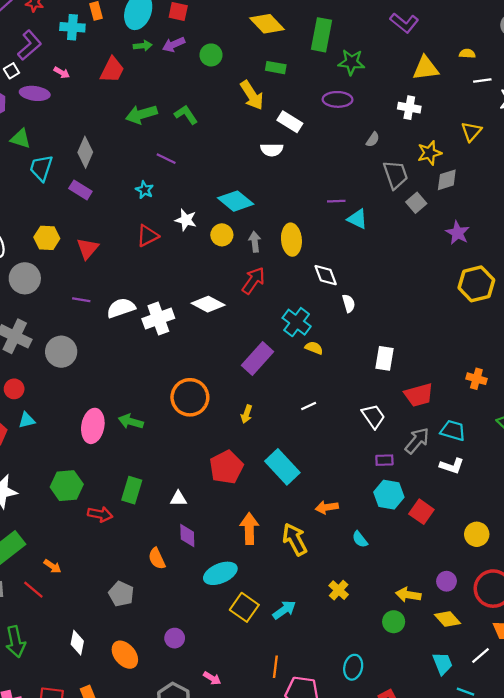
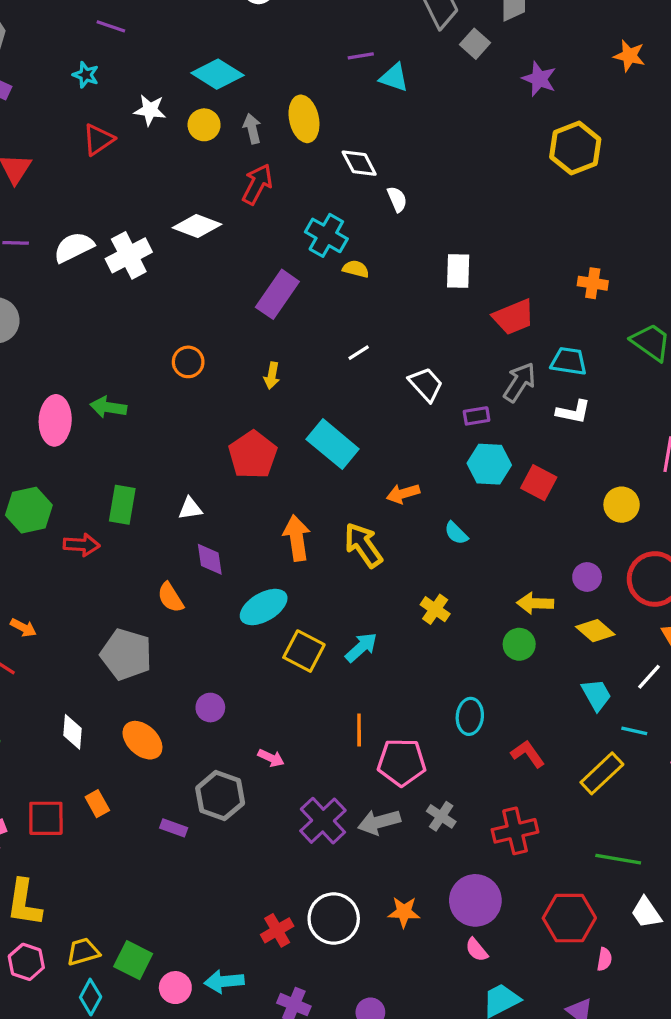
orange circle: (190, 397) -> (188, 362), size x0.6
white trapezoid: (373, 416) -> (426, 384), moved
gray pentagon: (121, 594) -> (126, 654), size x1.4

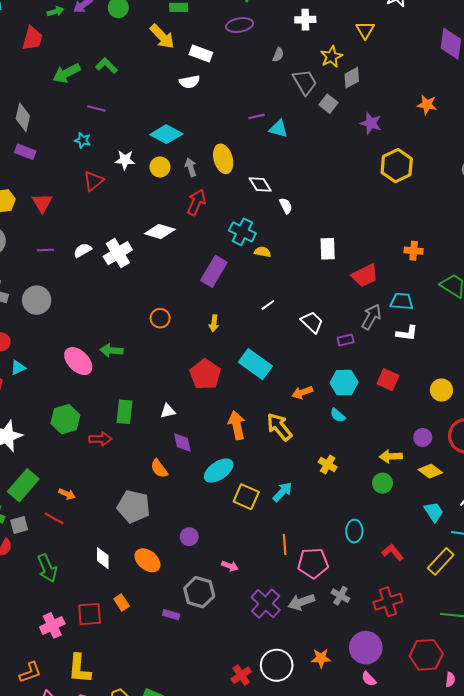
white semicircle: (74, 247) -> (83, 250), size x0.7
pink ellipse: (55, 420) -> (78, 361), turned -44
cyan hexagon: (489, 464) -> (344, 383), moved

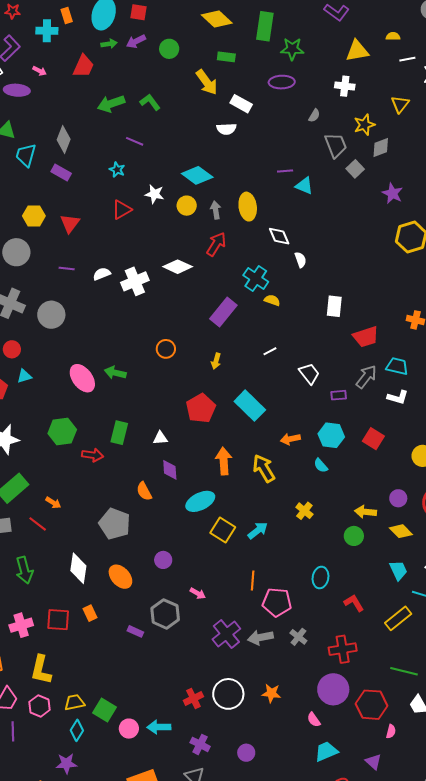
white diamond: (103, 558) -> (78, 568), size x1.4
purple circle: (366, 648) -> (333, 689), moved

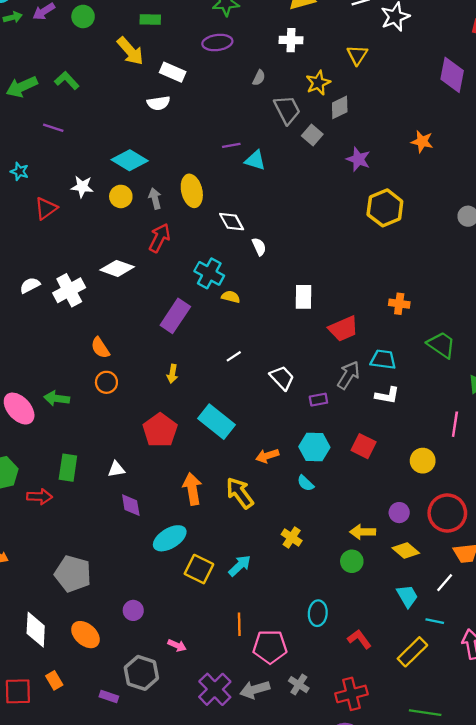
cyan star: (117, 170) -> (19, 171), moved
orange circle: (166, 349) -> (106, 382), moved
orange semicircle: (144, 491) -> (100, 348), moved

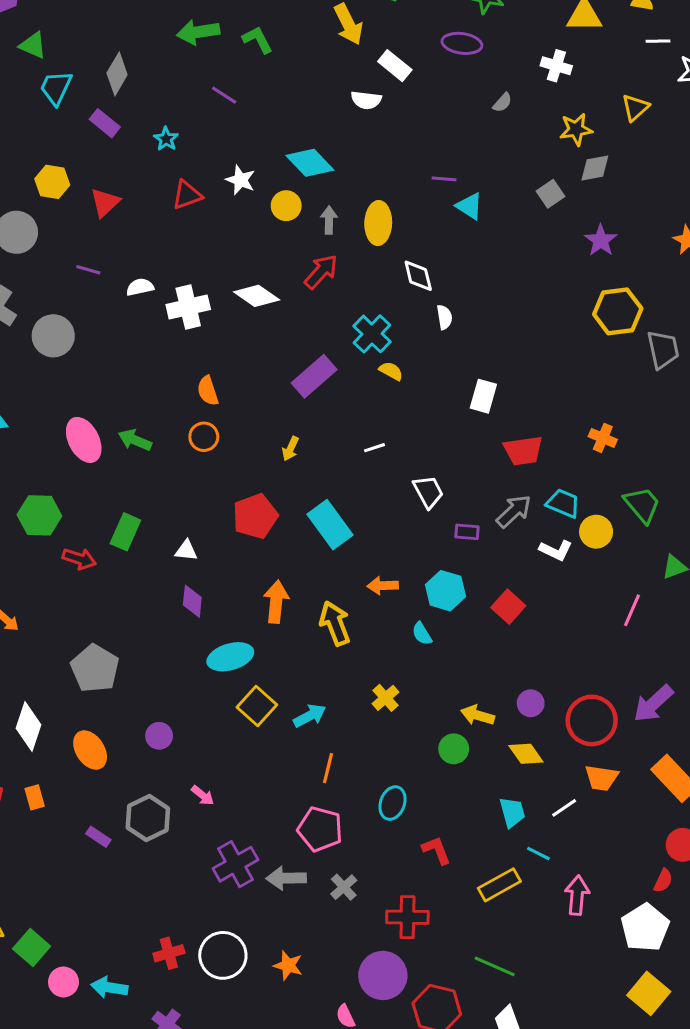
gray trapezoid: (287, 110) -> (663, 349), moved
yellow circle: (423, 461) -> (596, 532), moved
orange line: (239, 624) -> (328, 768), moved

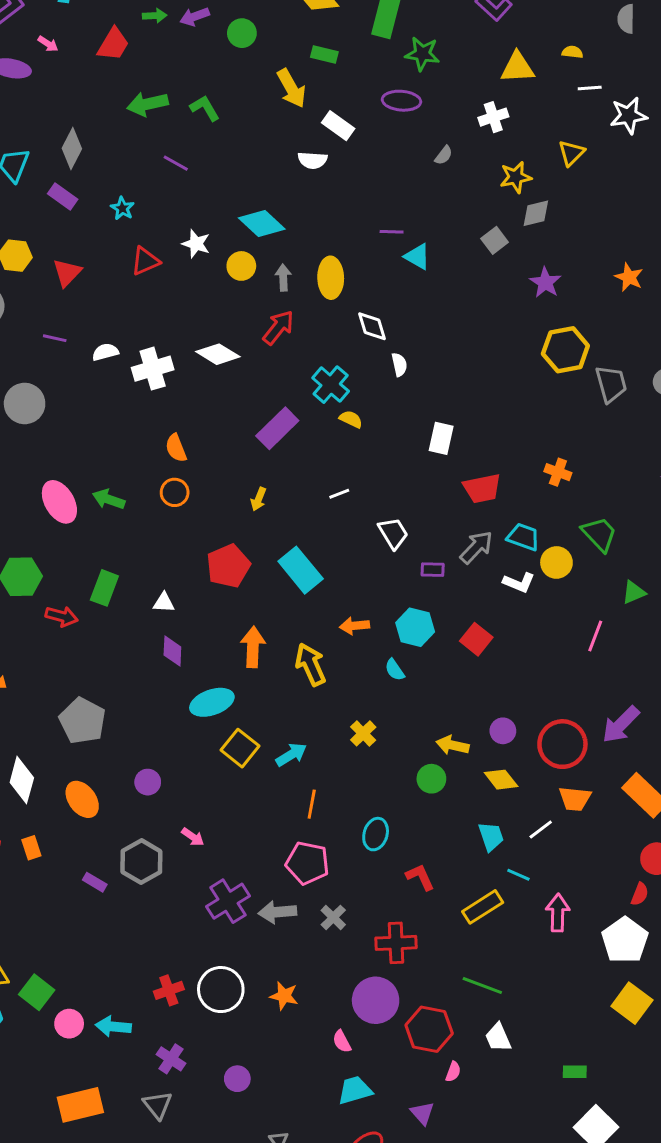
white cross: (556, 66) -> (493, 117), turned -32

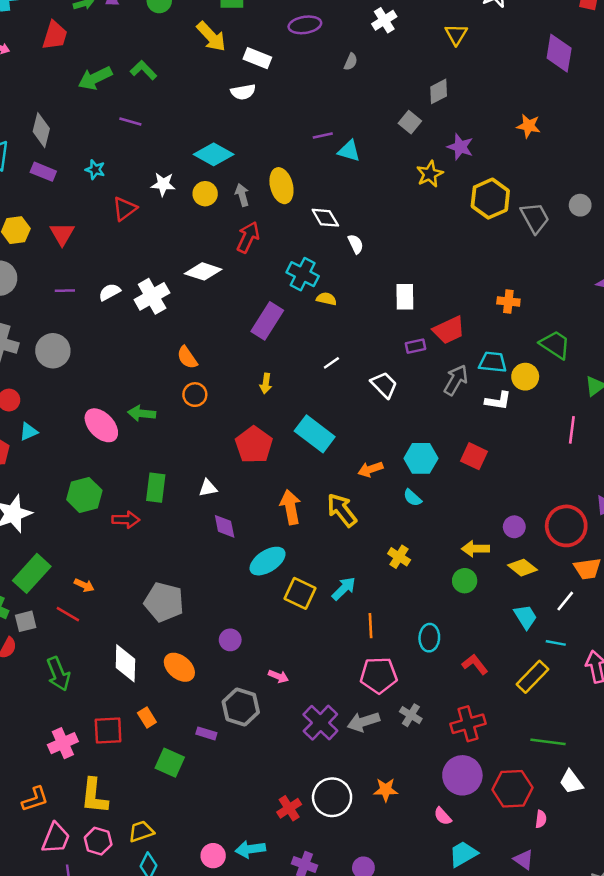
yellow star: (516, 177) -> (430, 174), moved
purple rectangle: (433, 570) -> (416, 346), moved
green square: (37, 992) -> (170, 763), moved

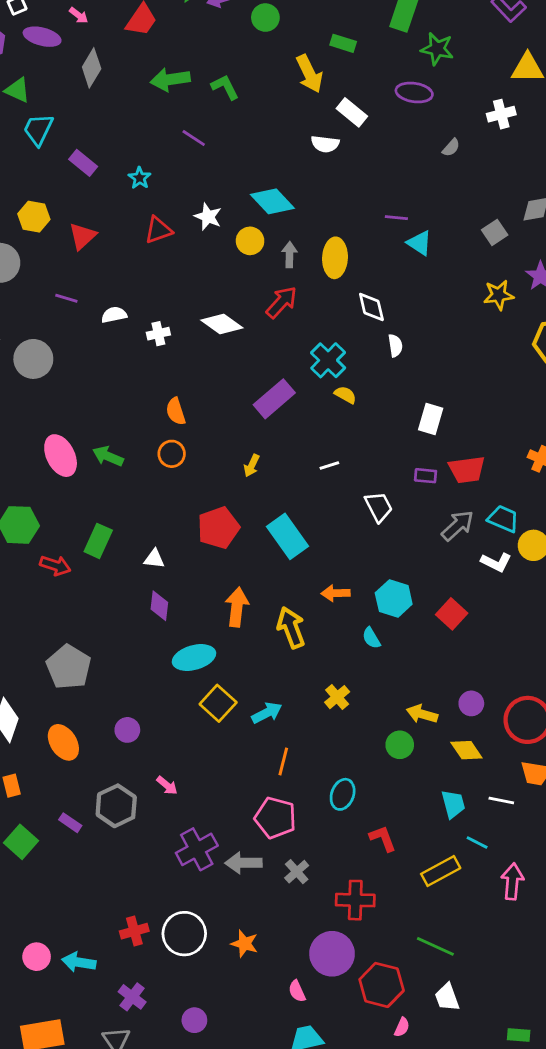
gray diamond: (41, 130) -> (92, 68), moved
white cross: (152, 296) -> (158, 334), size x0.6
white line: (565, 601) -> (501, 800), turned 45

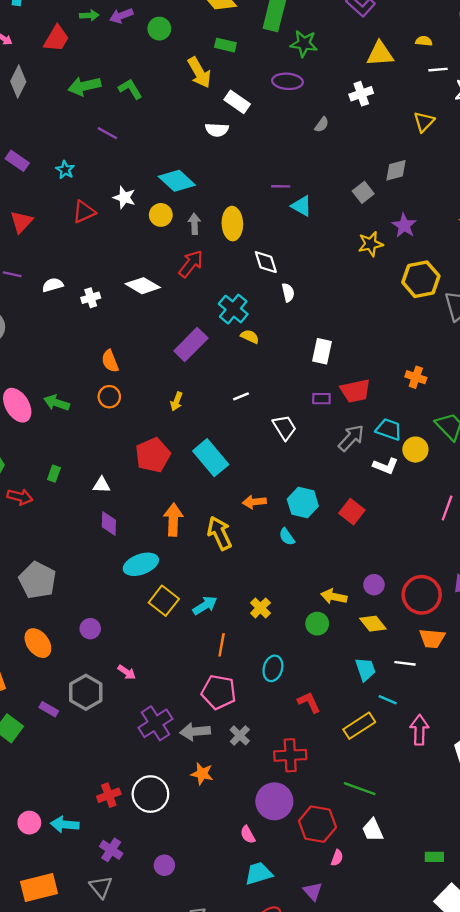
green rectangle: (98, 541) -> (54, 474), size x0.6
yellow cross: (337, 697) -> (260, 608), moved
orange star: (244, 944) -> (202, 774), moved

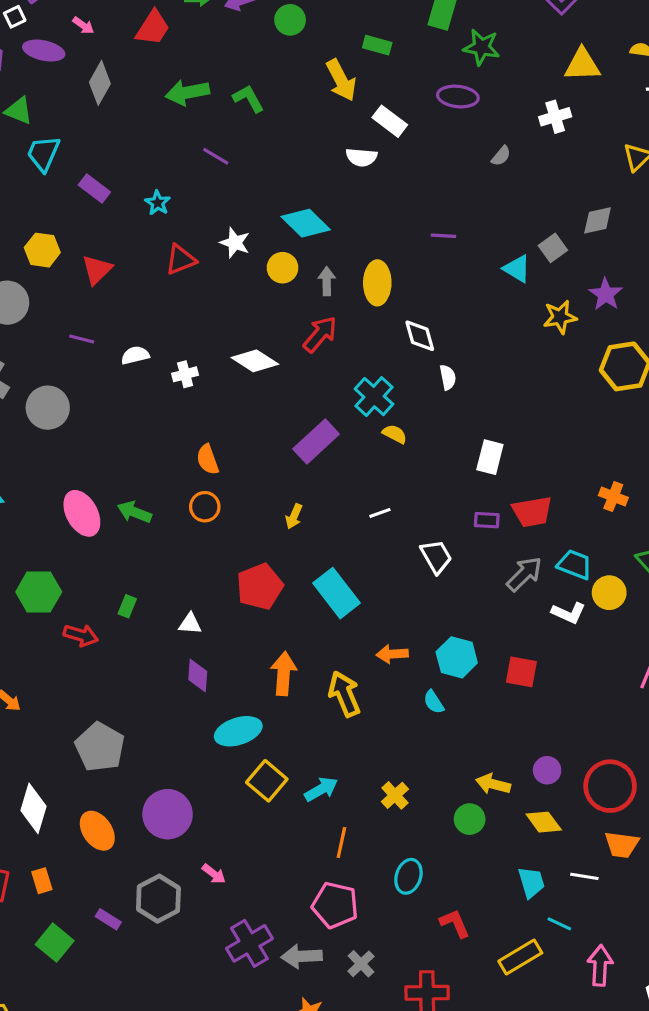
cyan triangle: (302, 206) -> (517, 269), moved
red square: (352, 512) -> (521, 672), turned -30
purple circle: (90, 629) -> (168, 814), size x1.8

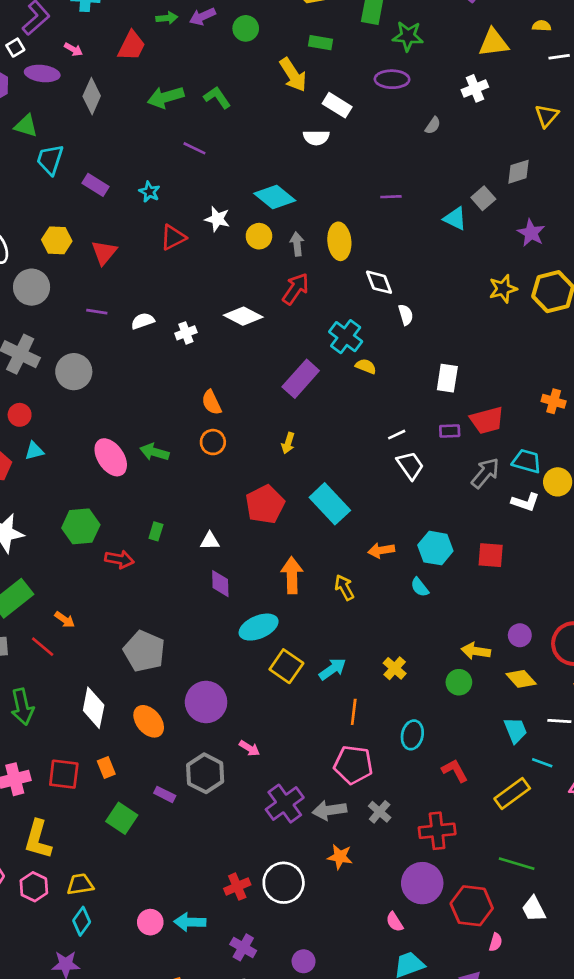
yellow star: (560, 317) -> (503, 289), moved
white line: (380, 513) -> (397, 435), moved
yellow arrow: (344, 694) -> (344, 587), size x0.7

